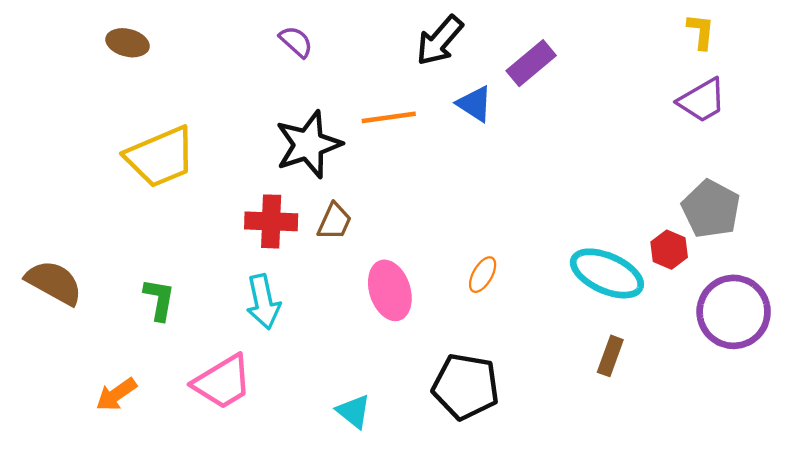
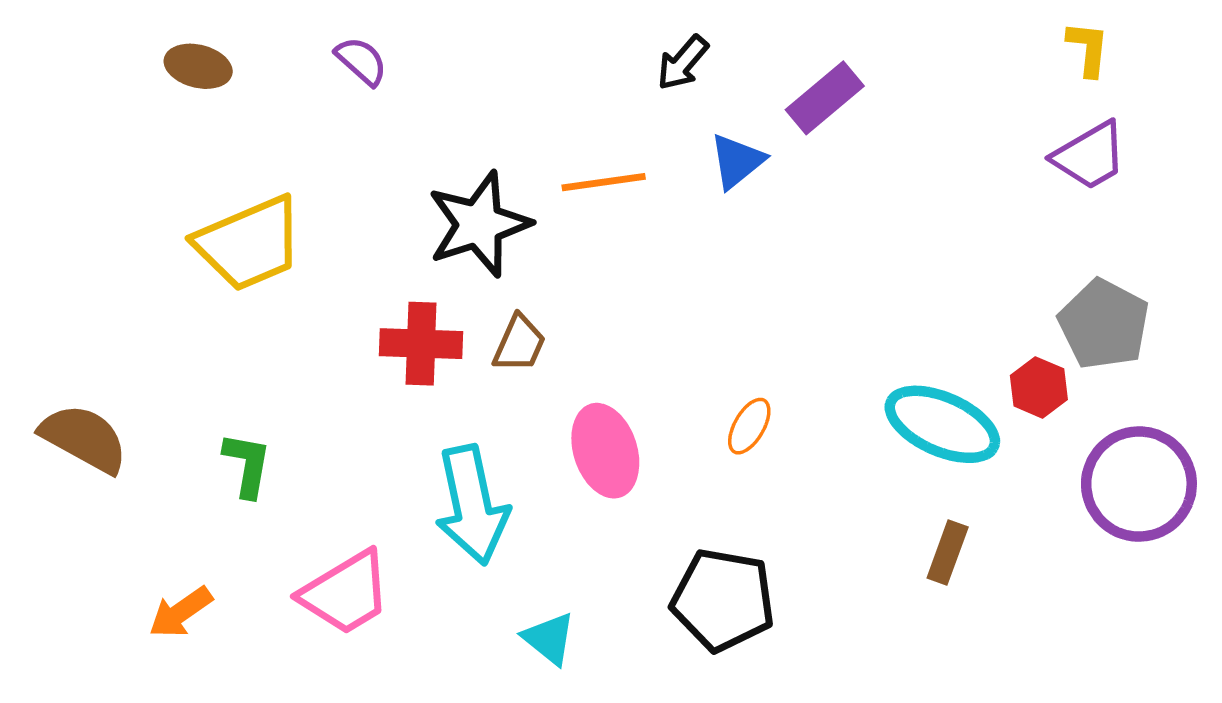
black arrow: (440, 40) -> (683, 63), size x0.7
purple semicircle: (296, 42) -> (361, 61), moved
blue triangle: (475, 104) -> (737, 161), turned 48
cyan arrow: (263, 302) -> (472, 505), moved, size x1.4

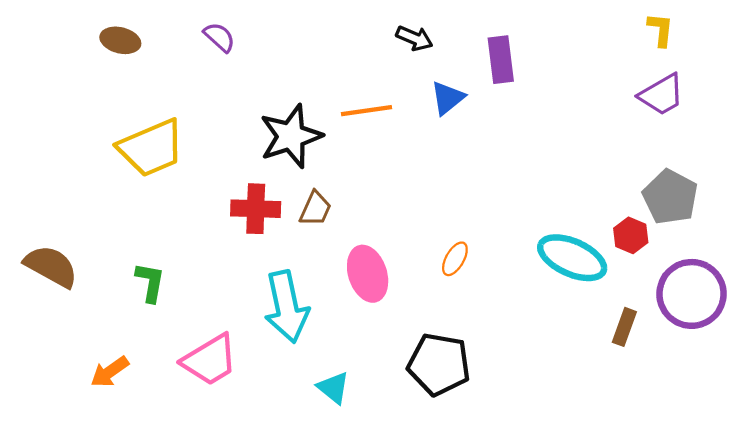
black arrow: (683, 63) -> (414, 38), turned -108
purple rectangle: (825, 98) -> (501, 60), turned -57
brown rectangle: (948, 552) -> (624, 327), moved

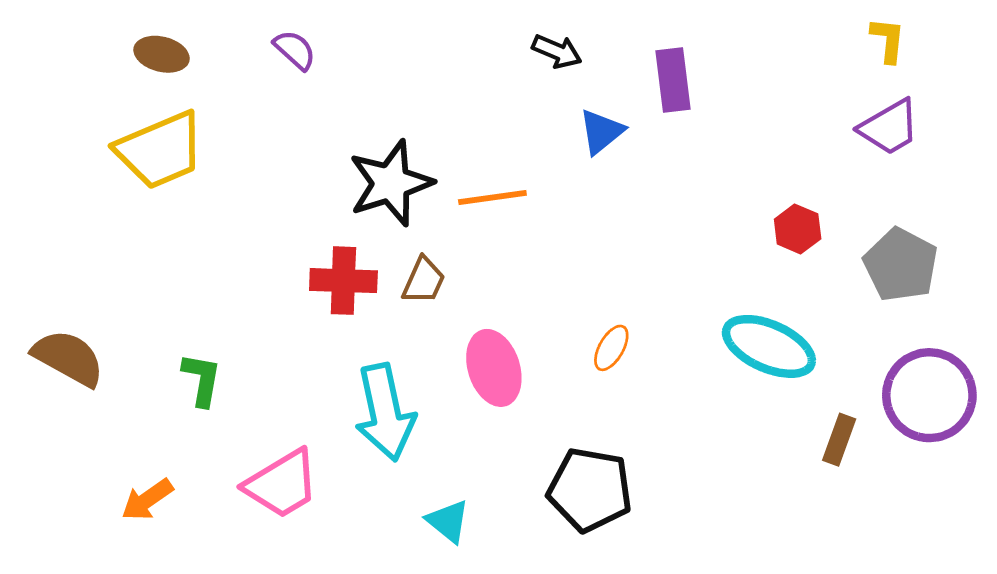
orange line: (366, 111) -> (492, 197), moved
yellow trapezoid: (151, 148) -> (160, 150), moved
red hexagon: (631, 235) -> (798, 229), moved

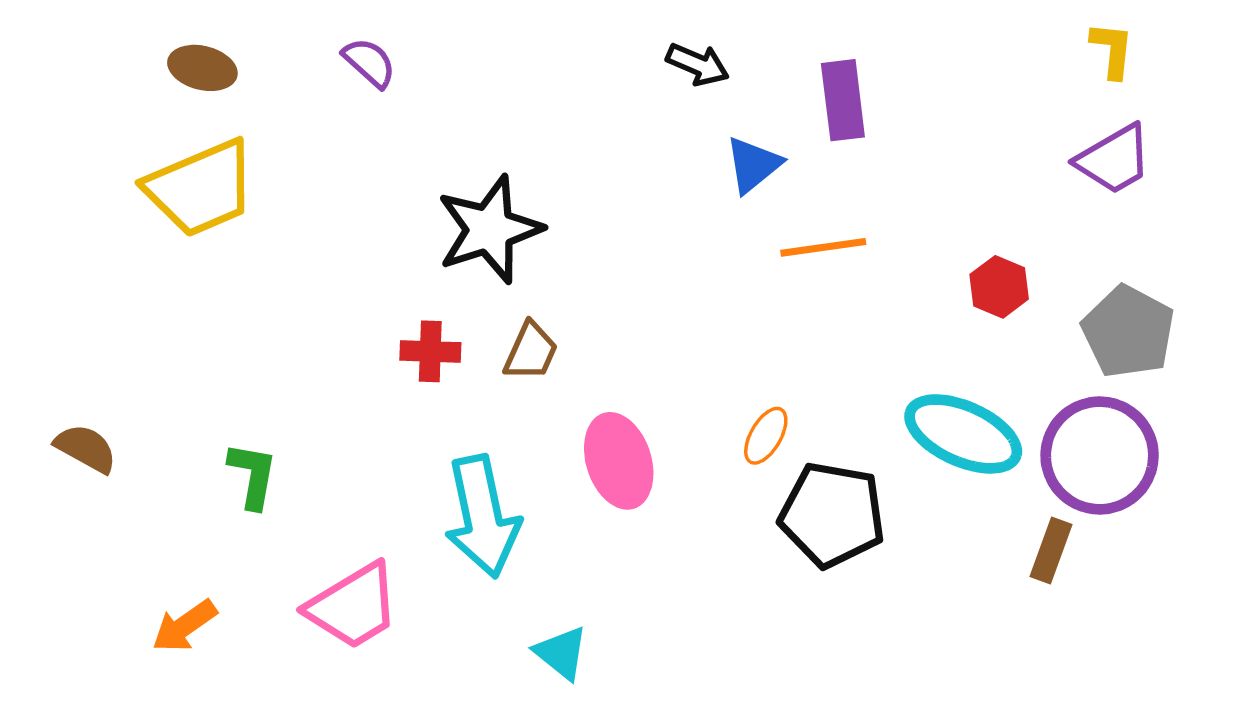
orange line: (492, 197) -> (823, 247), moved
red cross: (343, 281) -> (430, 351), size x0.7
brown semicircle: (68, 358) -> (86, 448), size x0.7
purple circle: (929, 395) -> (1100, 455), moved
black pentagon: (590, 490) -> (832, 515), moved

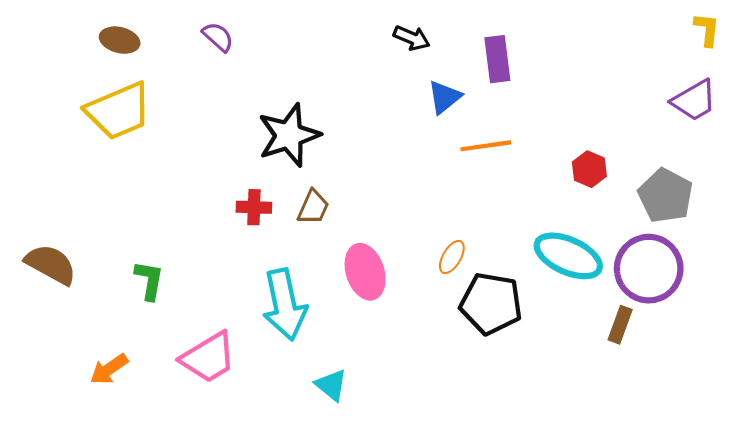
yellow L-shape: (1112, 50) -> (707, 29), moved
purple trapezoid: (1114, 159) -> (694, 100), moved
brown semicircle: (86, 448) -> (51, 264), size x1.4

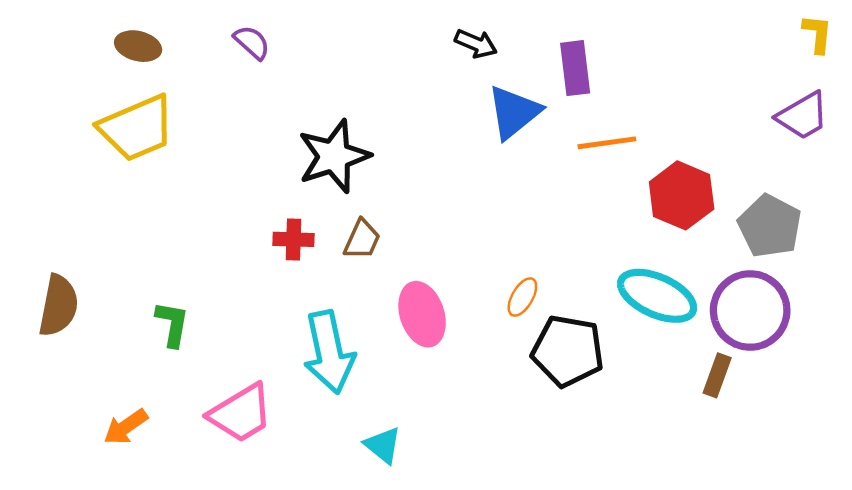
blue triangle: (444, 97) -> (514, 112), size x1.4
orange line: (486, 146) -> (607, 143), moved
red hexagon: (589, 169) -> (682, 195), size x1.6
brown semicircle: (51, 264) -> (58, 306), turned 72

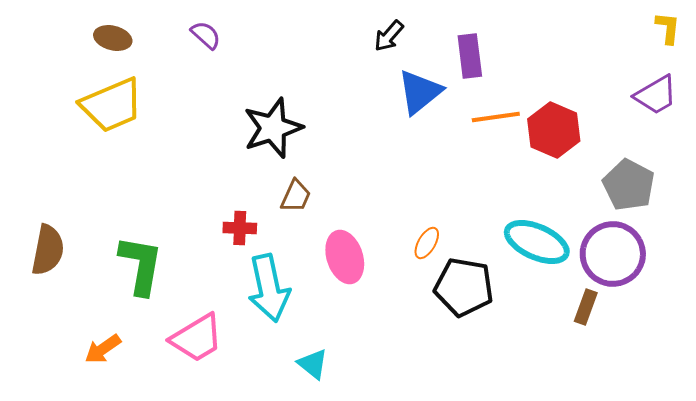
black arrow: (476, 44) -> (389, 36), turned 108
red hexagon: (682, 195) -> (554, 130), moved
red cross: (294, 239) -> (240, 228), moved
green L-shape: (172, 324) -> (141, 265), size x1.6

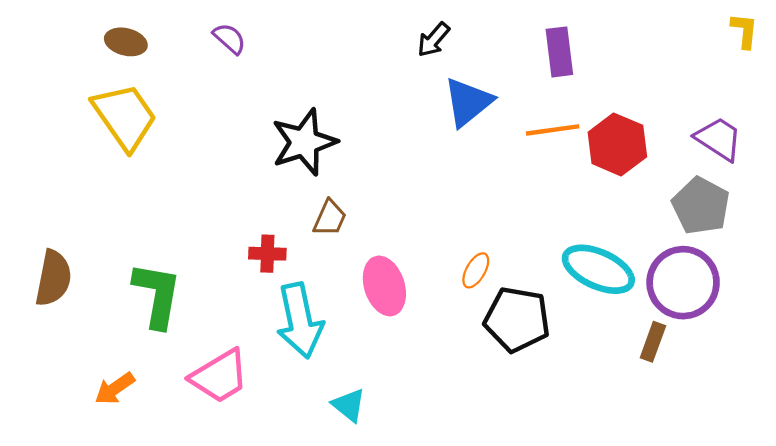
purple rectangle: (470, 56) -> (559, 52), moved
purple trapezoid: (656, 95) -> (719, 139), moved, turned -117
yellow trapezoid: (112, 105) -> (125, 117), turned -102

